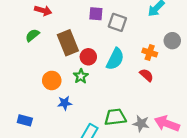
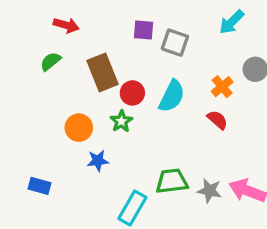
orange cross: (150, 52) -> (222, 87), turned 32

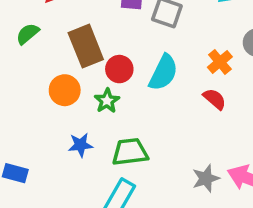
orange circle: (79, 128) -> (65, 90), moved
green trapezoid: (172, 181) -> (130, 152), moved
gray star: (210, 191) -> (206, 178), turned -30

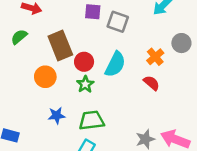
green star: (107, 101) -> (85, 84), moved

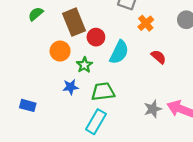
orange cross: (155, 57) -> (146, 23), moved
cyan semicircle: (115, 64) -> (119, 52), moved
green star: (85, 84) -> (84, 65), moved

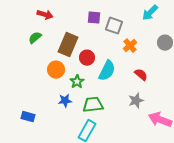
brown rectangle: (74, 22) -> (68, 45), turned 45
gray star: (153, 109) -> (136, 101), moved

